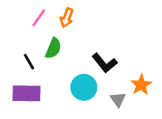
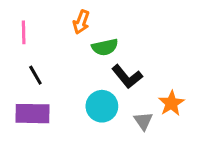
pink line: (39, 18) -> (24, 32), moved, turned -36
green semicircle: (53, 48) -> (105, 47), moved, turned 55

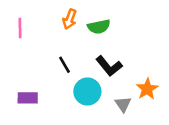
green semicircle: (105, 47) -> (99, 27), moved
black line: (35, 75) -> (65, 65), moved
purple rectangle: (32, 114) -> (28, 98), size x0.7

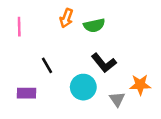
black line: (65, 65) -> (47, 65), moved
orange star: (147, 89) -> (140, 85), turned 30

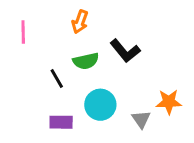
green semicircle: (94, 25) -> (86, 61), moved
black L-shape: (104, 63) -> (125, 51), moved
purple rectangle: (26, 93) -> (61, 122), moved

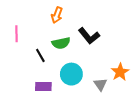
pink line: (23, 32) -> (17, 34), moved
orange star: (169, 102) -> (120, 72), turned -30

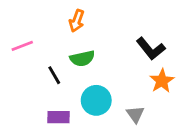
pink line: (17, 34) -> (22, 46), turned 70
black L-shape: (89, 36) -> (151, 49), moved
orange star: (120, 72) -> (162, 81), moved

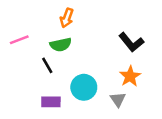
green semicircle: (82, 58) -> (61, 45), moved
orange star: (162, 81) -> (130, 76), moved

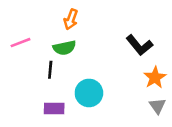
black line: (47, 65) -> (50, 70), turned 35
orange star: (130, 76) -> (155, 77), moved
gray triangle: (118, 99) -> (157, 106), moved

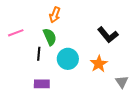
green semicircle: (64, 48) -> (50, 37), turned -102
orange star: (155, 77) -> (99, 64), moved
cyan circle: (89, 93) -> (68, 59), moved

